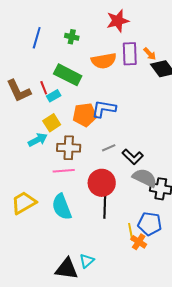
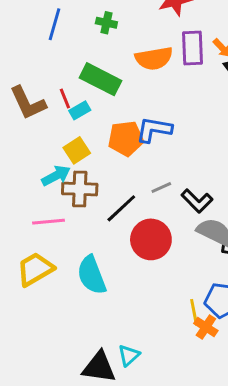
brown cross: (69, 148) -> (80, 189), moved
pink line: (64, 171) -> (49, 222), moved
black line: (105, 207) -> (121, 208), moved, turned 45

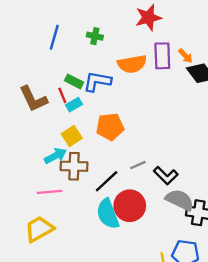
green rectangle: (101, 79) -> (74, 81), moved, size x0.6
blue L-shape: (154, 130) -> (97, 81), moved
cyan semicircle: (92, 275) -> (108, 214), moved

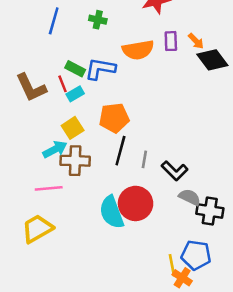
purple rectangle: (162, 56) -> (171, 41), size x0.7
gray line: (138, 165) -> (144, 159), turned -56
black line: (107, 181) -> (120, 151), moved, turned -32
gray semicircle: (180, 200) -> (190, 197), size x0.7

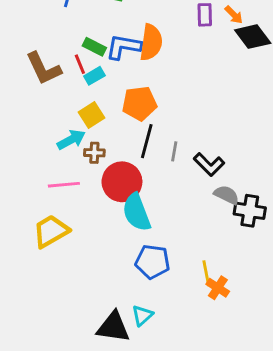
orange semicircle: (138, 50) -> (151, 42), moved, turned -72
brown cross: (75, 161) -> (94, 153), size x0.6
red circle: (136, 203) -> (122, 182), moved
blue pentagon: (196, 255) -> (152, 262), moved

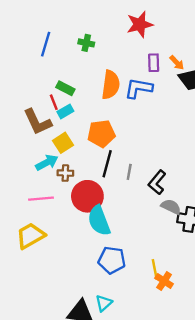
blue L-shape: (123, 47) -> (139, 88), moved
brown L-shape: (44, 69) -> (37, 122), moved
black L-shape: (209, 164) -> (157, 182), turned 85

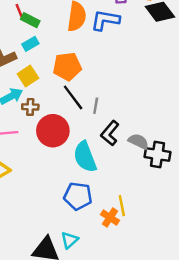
red line: (54, 102) -> (20, 12), moved
black line: (107, 164) -> (73, 97), turned -52
black L-shape: (157, 182) -> (110, 133), moved
cyan semicircle: (99, 221) -> (85, 157), moved
orange cross: (164, 281) -> (110, 218), moved

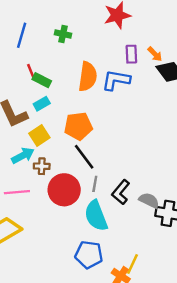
gray line: (96, 106) -> (95, 184), moved
yellow line: (122, 206) -> (133, 264), turned 36

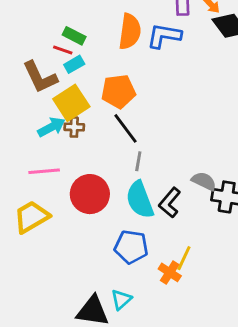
red line: (31, 72) -> (63, 50), moved, turned -49
yellow square: (39, 136) -> (71, 103), size x1.4
brown cross: (42, 166) -> (74, 127), moved
red circle: (64, 190) -> (90, 194), moved
black L-shape: (121, 192) -> (170, 203), moved

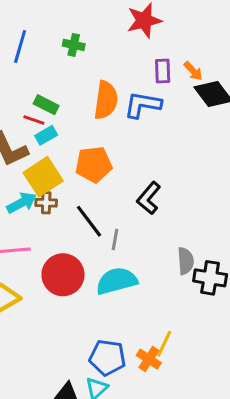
black line: (126, 128) -> (89, 221), moved
gray semicircle: (204, 181) -> (186, 261), turned 60
cyan semicircle: (140, 200) -> (117, 281), turned 96
black L-shape: (170, 203) -> (149, 198), moved
blue pentagon: (131, 247) -> (107, 358), moved

